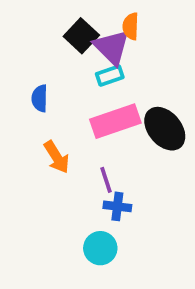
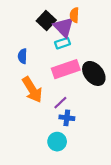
orange arrow: (57, 157) -> (32, 90), size x1.4
purple line: (106, 180) -> (60, 103), turned 64

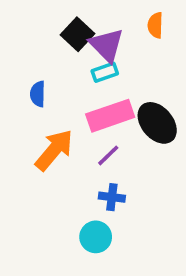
orange semicircle: (74, 15) -> (155, 25), moved
orange arrow: (32, 90) -> (54, 150), turned -108
purple line: (60, 103) -> (108, 155), moved

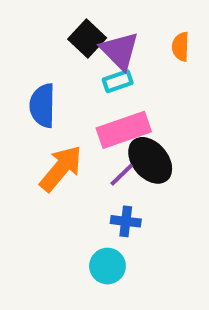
orange semicircle: (155, 25) -> (181, 47), moved
blue semicircle: (38, 94) -> (42, 106), size x1.5
black ellipse: (157, 123) -> (150, 160), moved

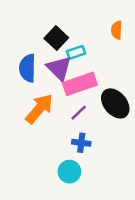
black square: (87, 39) -> (56, 38), moved
purple triangle: (120, 51) -> (59, 68), moved
black ellipse: (150, 160) -> (115, 103), moved

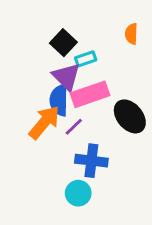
blue semicircle: (28, 68) -> (59, 100), moved
purple line: (79, 113) -> (74, 127), moved
blue cross: (81, 143) -> (91, 161), size x1.5

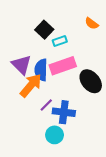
orange semicircle: (131, 34) -> (92, 23), turned -56
purple triangle: (66, 77) -> (21, 65), moved
purple line: (74, 127) -> (46, 105), moved

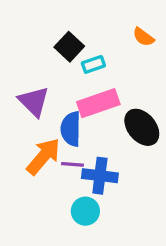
blue semicircle: (41, 70) -> (71, 129), moved
orange arrow: (31, 85) -> (43, 156), moved
purple line: (46, 105) -> (72, 164), turned 48

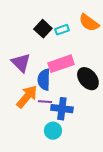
orange semicircle: (143, 37) -> (89, 23), size x1.5
cyan rectangle: (93, 64) -> (62, 30), moved

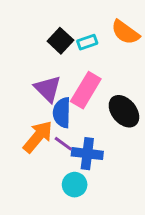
purple triangle: (21, 63) -> (48, 89), moved
pink rectangle: (61, 64) -> (86, 90), turned -40
purple line: (45, 102) -> (63, 144), turned 32

